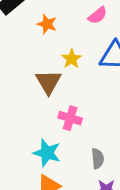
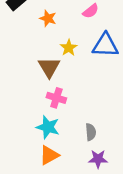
pink cross: (70, 118) -> (56, 98), moved

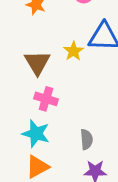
yellow star: (69, 48) -> (73, 51), moved

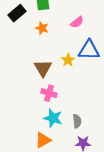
cyan star: (36, 134) -> (53, 118), moved

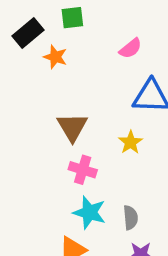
orange star: (42, 28) -> (55, 57), moved
yellow star: (68, 60) -> (130, 142), moved

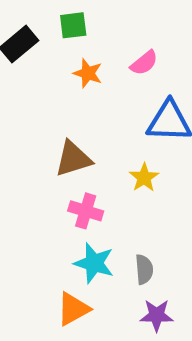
orange star: (55, 57) -> (88, 73), moved
brown triangle: (72, 127) -> (73, 159), turned 44

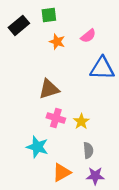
yellow star: (144, 178) -> (81, 121), moved
cyan star: (94, 263) -> (37, 147), moved
orange triangle: (73, 309) -> (62, 172), moved

